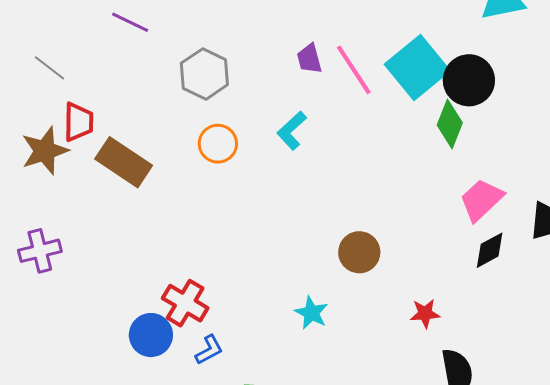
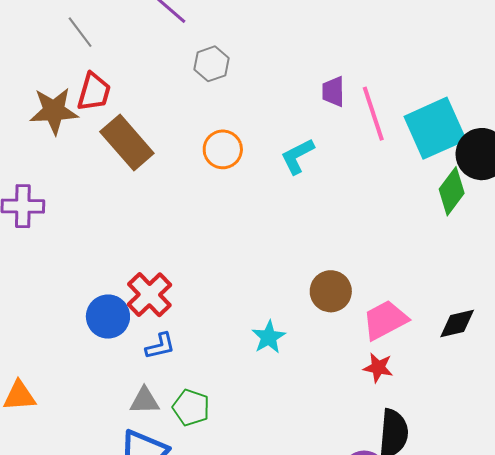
gray hexagon: (204, 74) -> (212, 64), moved, size x0.7
pink trapezoid: (481, 200) -> (385, 320), moved

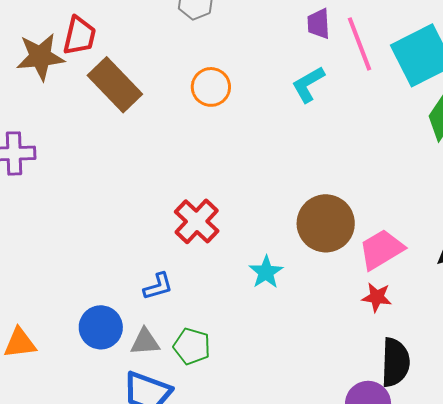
cyan L-shape: (297, 156) -> (308, 84), moved
brown circle: (331, 291) -> (326, 223), size x1.4
red cross: (149, 295) -> (197, 221), moved
blue circle: (108, 317) -> (101, 327), moved

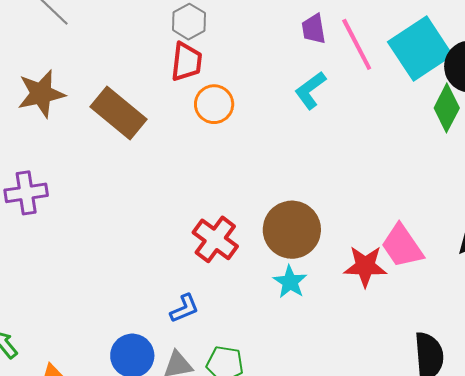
red trapezoid: (80, 36) -> (186, 62), moved
brown circle: (326, 223) -> (292, 230), moved
pink trapezoid: (381, 249) -> (402, 246), turned -87
red star: (377, 297) -> (365, 266), moved, size x1.4

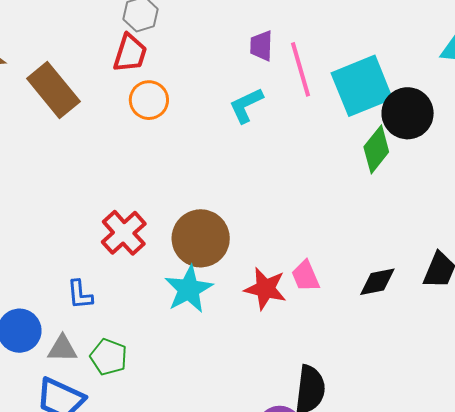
pink trapezoid: (402, 246) -> (306, 276), size x0.7
cyan star: (290, 282) -> (189, 289), size x1.4
blue L-shape: (184, 308) -> (80, 294), turned 96

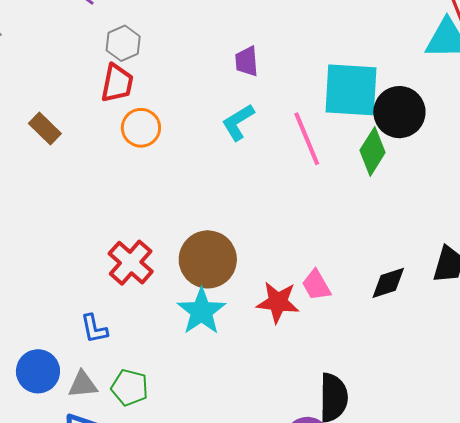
pink line: (301, 69) -> (307, 139), moved
cyan square: (362, 86) -> (351, 90), turned 32
brown rectangle: (53, 90) -> (45, 128), size x0.6

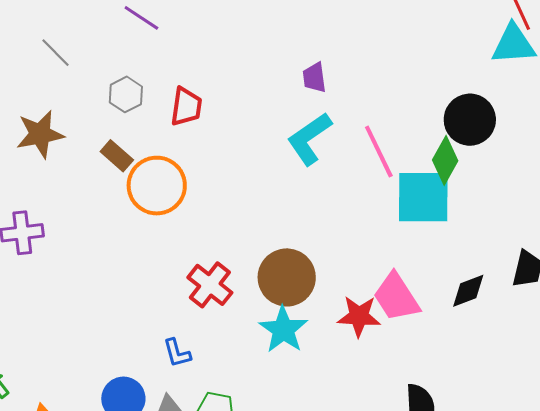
gray hexagon: (123, 43) -> (126, 94), moved
cyan square: (351, 90) -> (423, 197), moved
cyan L-shape: (238, 122) -> (309, 139), size x1.4
orange circle: (141, 128) -> (157, 186), moved, size x1.5
pink trapezoid: (316, 285) -> (396, 297), size x1.6

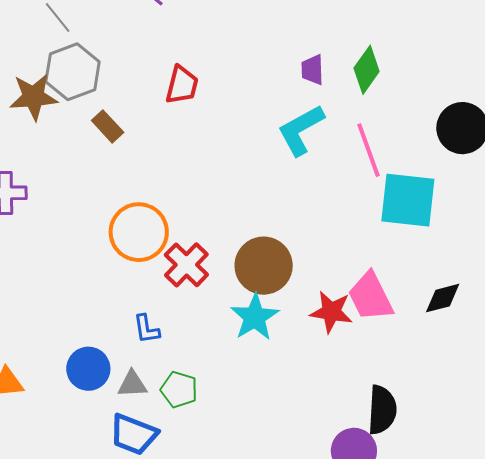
gray hexagon: (126, 94) -> (73, 72), moved, size x1.6
green diamond: (445, 160) -> (367, 70), moved
orange circle: (157, 186) -> (139, 232), moved

